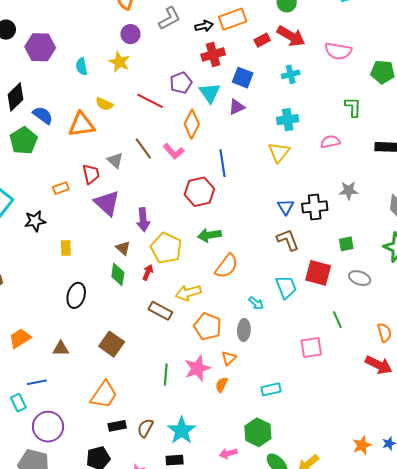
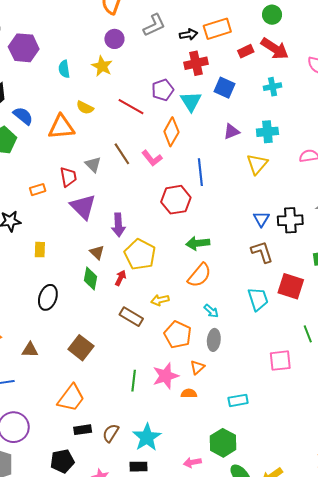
purple triangle: (237, 107) -> (231, 132), moved
green arrow: (209, 235) -> (198, 243), moved
yellow arrow: (188, 293) -> (160, 300), size x0.7
cyan arrow: (256, 303) -> (211, 311), moved
orange semicircle: (222, 385) -> (189, 393), turned 63

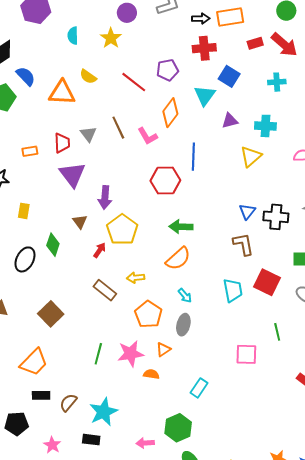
cyan triangle: (191, 101) -> (205, 96), moved
green diamond: (90, 279) -> (53, 245), moved
cyan rectangle: (238, 400) -> (199, 388), turned -54

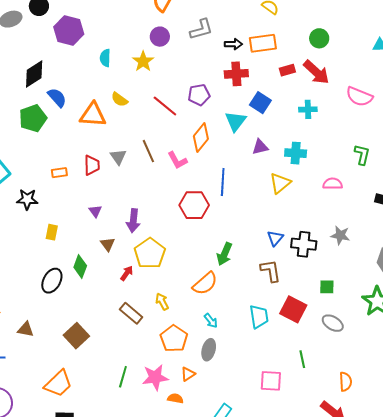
purple triangle: (72, 174) -> (95, 211), moved, size x0.5
green arrow: (181, 227) -> (224, 254), moved, turned -70
yellow arrow: (136, 278) -> (162, 302), turned 66

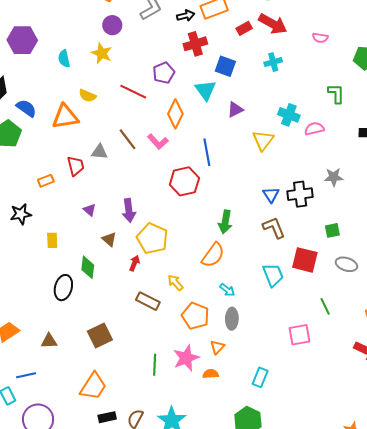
pink semicircle: (359, 97) -> (320, 38), size x0.6
cyan cross: (296, 153) -> (289, 115), moved, turned 30
gray triangle: (118, 157) -> (99, 152), turned -36
brown square: (76, 336) -> (100, 335), turned 30

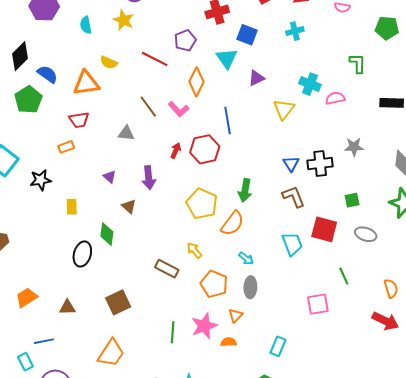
gray triangle: (99, 152) -> (126, 133), moved
red trapezoid: (76, 166) -> (79, 120), moved, turned 95
yellow pentagon: (152, 238) -> (202, 204), moved
red arrow: (135, 263) -> (176, 151), moved

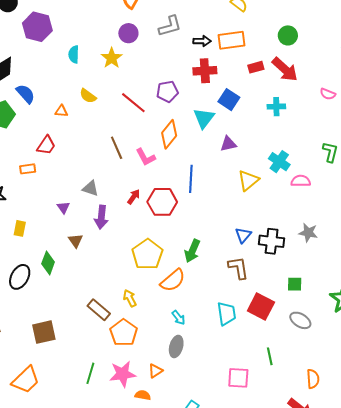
orange triangle: (86, 83) -> (61, 111), size x0.5
red trapezoid: (79, 120) -> (46, 145), turned -60
gray triangle: (126, 133) -> (90, 188), moved
orange pentagon: (214, 284) -> (124, 333), moved

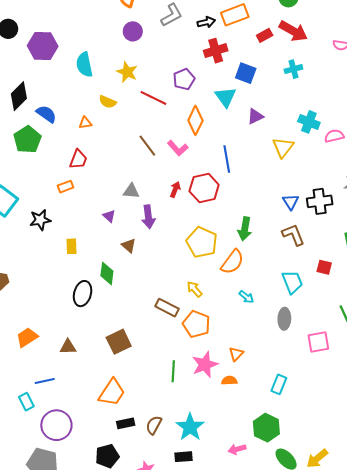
cyan semicircle: (74, 54) -> (84, 65), size x1.4
yellow star: (112, 58) -> (127, 72), moved
red square: (261, 306) -> (324, 267), size x0.6
gray ellipse: (176, 347) -> (284, 319), moved

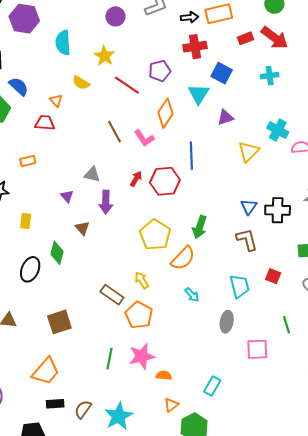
orange triangle: (85, 123) -> (56, 100), turned 48
red trapezoid: (78, 159) -> (45, 123), moved, turned -115
orange triangle: (236, 354) -> (171, 405), moved

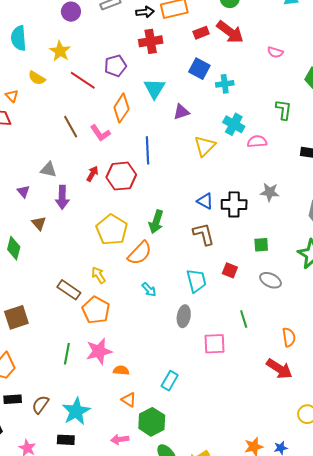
blue square: (222, 73) -> (199, 69), moved
cyan cross: (270, 76) -> (225, 84), moved
blue triangle: (249, 207) -> (205, 201), turned -36
orange triangle: (171, 405) -> (129, 400), turned -49

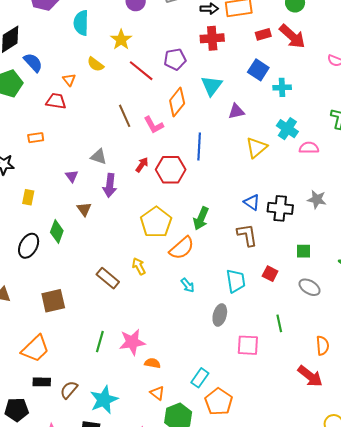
orange pentagon: (96, 310) -> (219, 402), moved

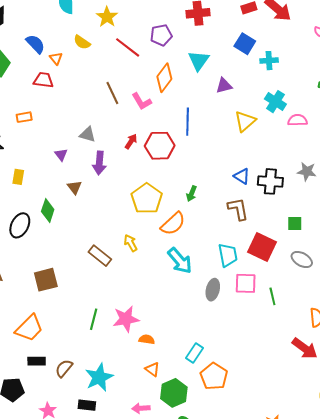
blue semicircle: (33, 63) -> (35, 44), moved
green arrow: (201, 218) -> (192, 194), size x0.7
red square: (270, 274) -> (262, 247), size x1.8
cyan arrow: (188, 285) -> (180, 261), size x1.8
pink square: (248, 345) -> (246, 283), moved

